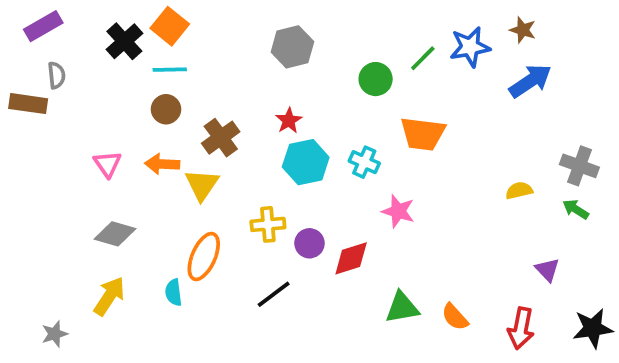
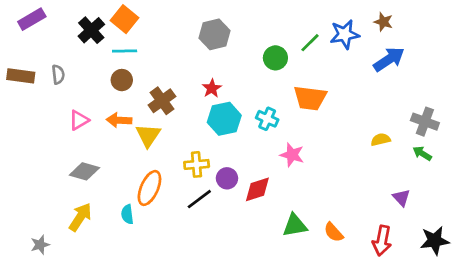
gray semicircle: (56, 75) -> (58, 74), moved
pink triangle: (107, 164) -> (79, 120), turned 35
black line: (274, 294) -> (199, 199), moved

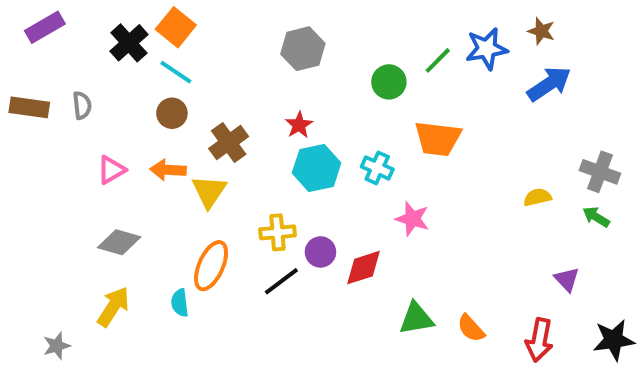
cyan line: (125, 51) -> (176, 72), turned 35

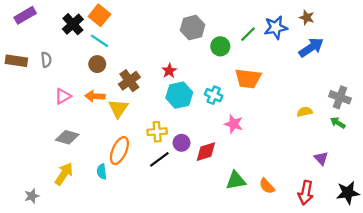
gray hexagon: (303, 49) -> (193, 27), moved

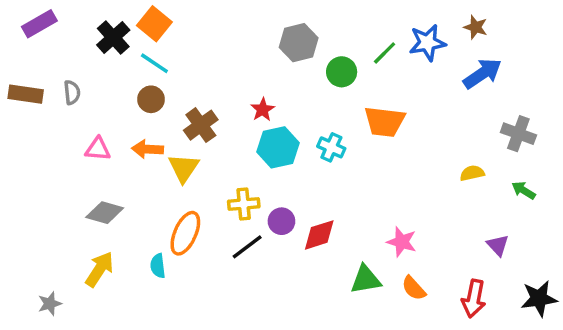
pink triangle: (63, 96) -> (98, 149), turned 35
gray cross: (340, 97) -> (518, 134), moved
pink star: (234, 124) -> (402, 242), moved

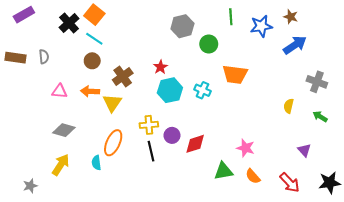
green line: (385, 53) -> (231, 17), moved, turned -49
yellow semicircle: (472, 173) -> (289, 106), turned -64
black line: (247, 247) -> (151, 151), turned -66
red arrow: (474, 298) -> (290, 183), turned -55

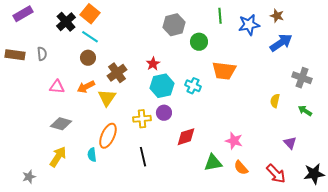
orange arrow: (90, 91) -> (86, 87), turned -30
purple circle: (172, 135) -> (164, 113), moved
black line: (151, 151) -> (143, 157), moved

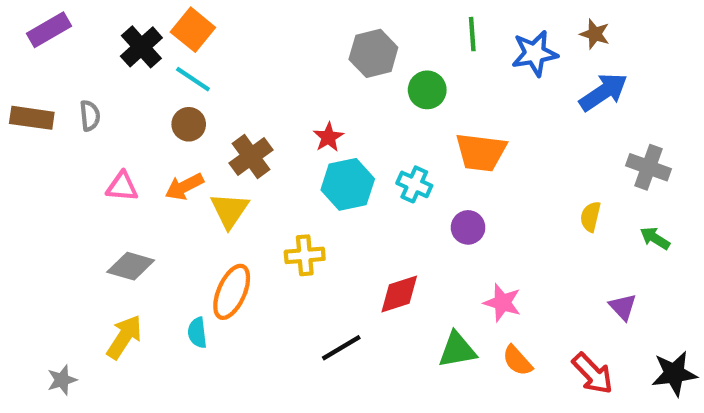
purple circle: (164, 113) -> (468, 227), moved
black line: (143, 157) -> (341, 348), moved, turned 72

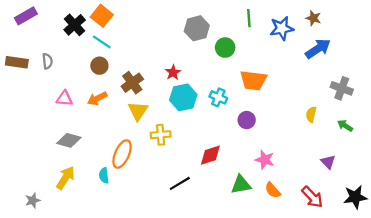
yellow triangle: (230, 210) -> (138, 111), moved

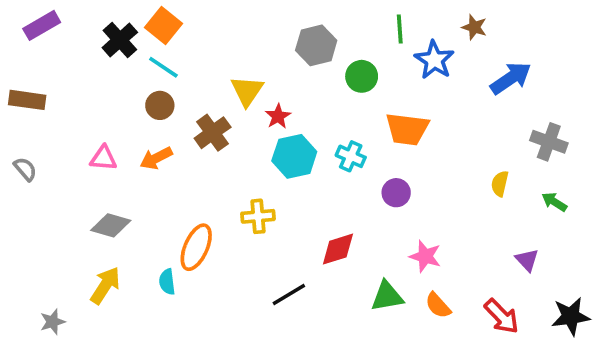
brown star: (313, 18) -> (474, 27), moved
blue star: (282, 28) -> (434, 60), moved, turned -30
gray semicircle: (47, 61) -> (25, 169), moved, turned -35
yellow triangle: (138, 111) -> (247, 91), moved

